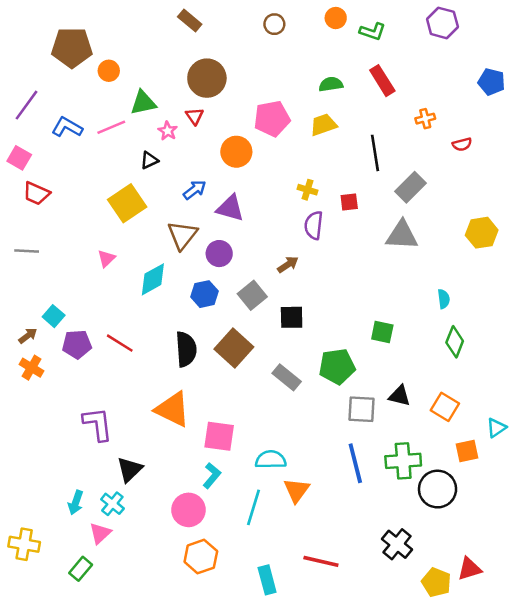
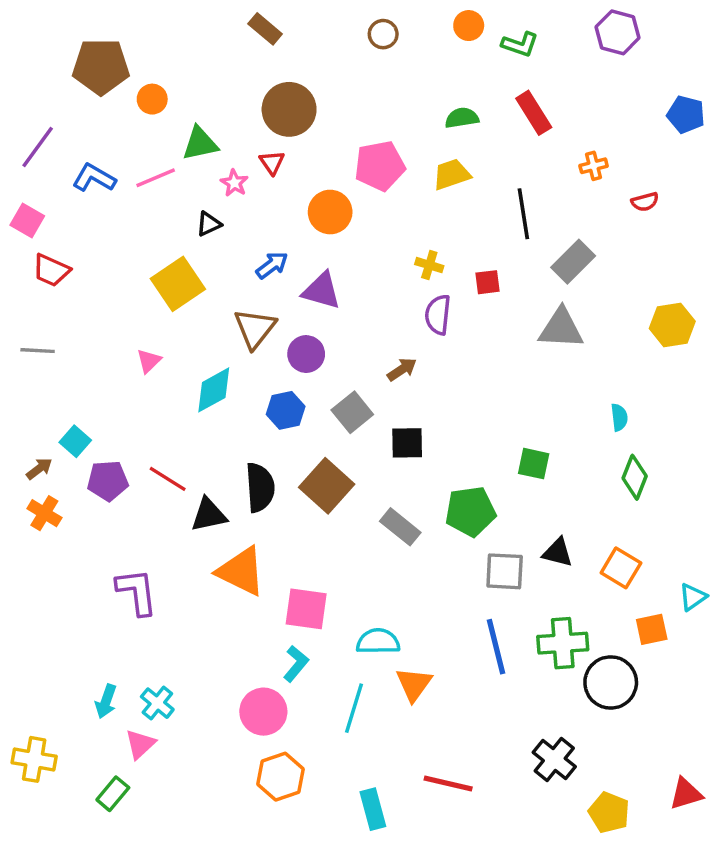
black triangle: (130, 469) -> (209, 515), moved, turned 32
red triangle: (469, 569) -> (686, 794), moved

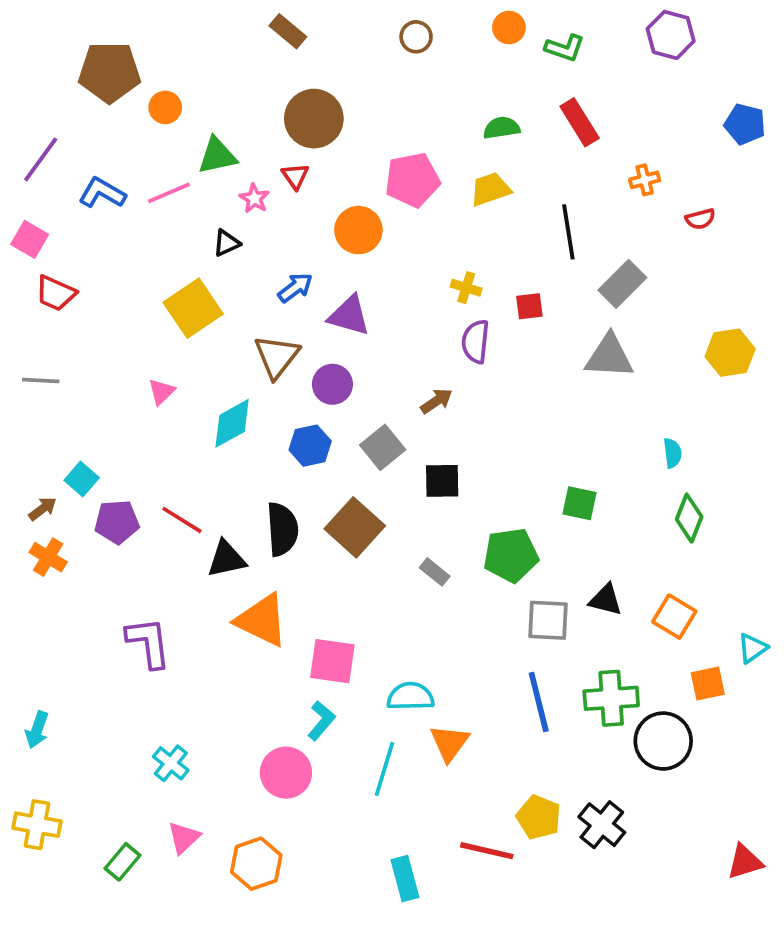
gray rectangle: (400, 527) -> (435, 572), size x0.7
cyan arrow: (106, 701) -> (37, 730), moved
pink triangle: (140, 744) -> (184, 838), moved
orange hexagon: (280, 777) -> (256, 864), moved
yellow pentagon: (609, 813) -> (539, 817), moved

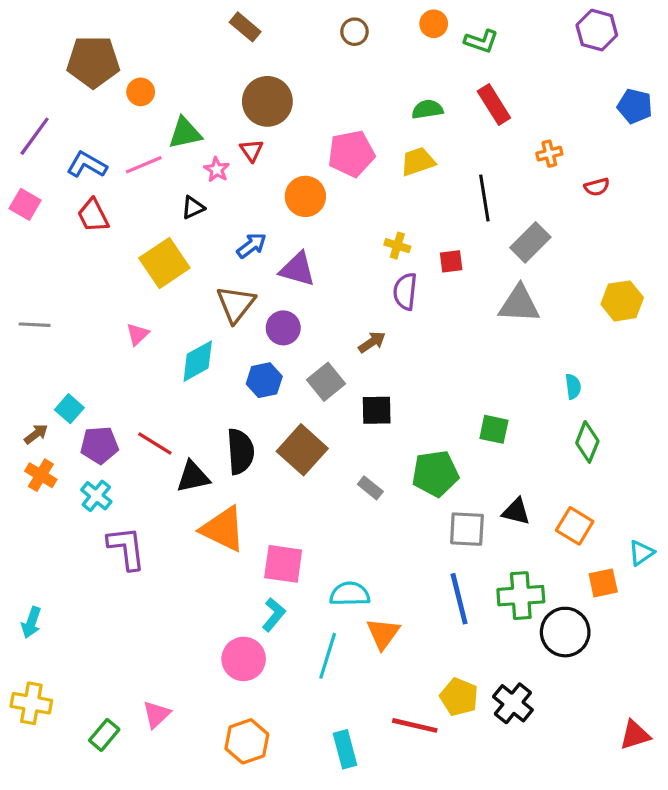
purple hexagon: (671, 35) -> (597, 30), moved
red trapezoid: (56, 293) -> (93, 215), moved, turned 39
cyan cross: (171, 763) -> (96, 496), moved
orange hexagon: (256, 864) -> (247, 741), moved

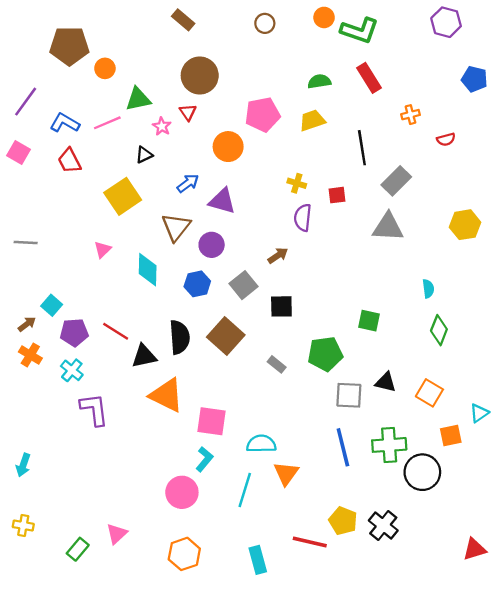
green L-shape: (481, 41) -> (360, 30), size x1.5
cyan diamond: (198, 361) -> (148, 270), turned -60
yellow cross: (31, 703) -> (23, 525), size x0.7

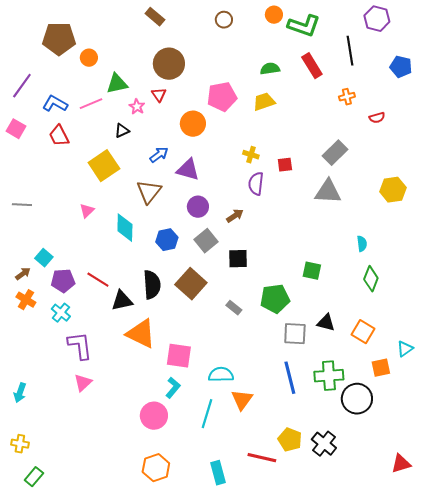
black line: (362, 148) -> (350, 51), moved
purple circle: (212, 245) -> (198, 207), moved
pink triangle: (117, 534) -> (83, 383), moved
green rectangle: (78, 549) -> (34, 477), moved

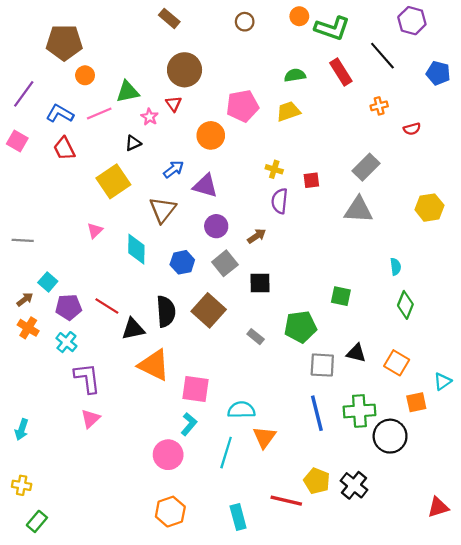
black line: (350, 51) -> (382, 56), turned -32
orange circle: (89, 58) -> (85, 75), moved
gray line: (22, 205) -> (23, 240), moved

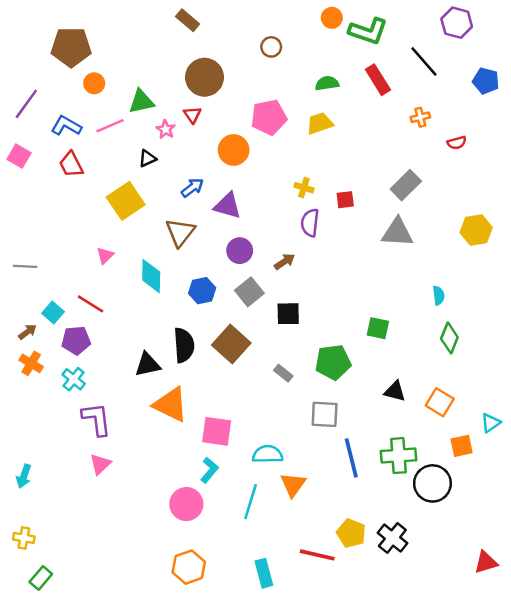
brown circle: (245, 22) -> (271, 47), moved
red line: (107, 306) -> (91, 304), moved
gray square: (322, 365) -> (325, 414), moved

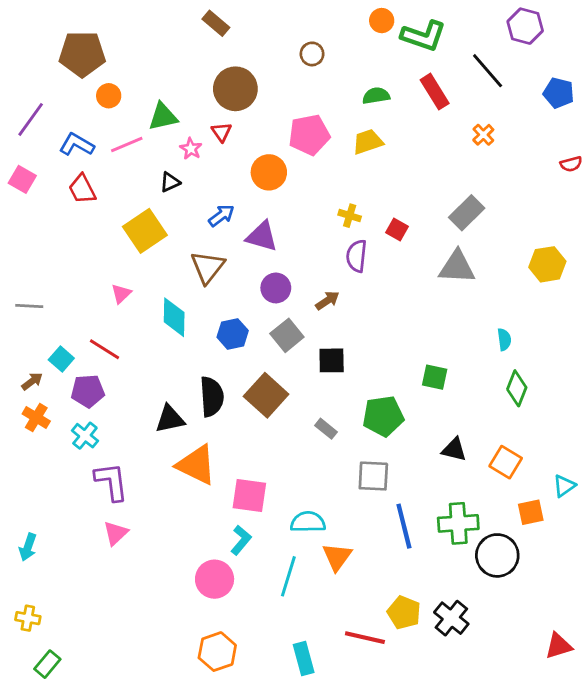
orange cross: (420, 117) -> (483, 135), turned -30
red semicircle: (457, 143) -> (571, 164), moved
red square: (345, 200) -> (397, 229), turned 36

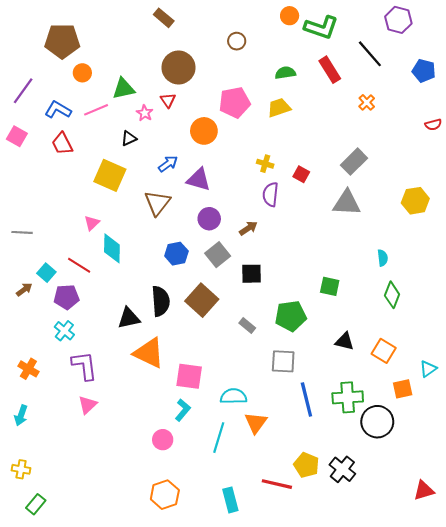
yellow square: (145, 231) -> (110, 175), turned -32
cyan diamond: (174, 317) -> (112, 248), moved
orange cross: (36, 418) -> (28, 369), moved
pink circle: (215, 579) -> (163, 440), size x0.7

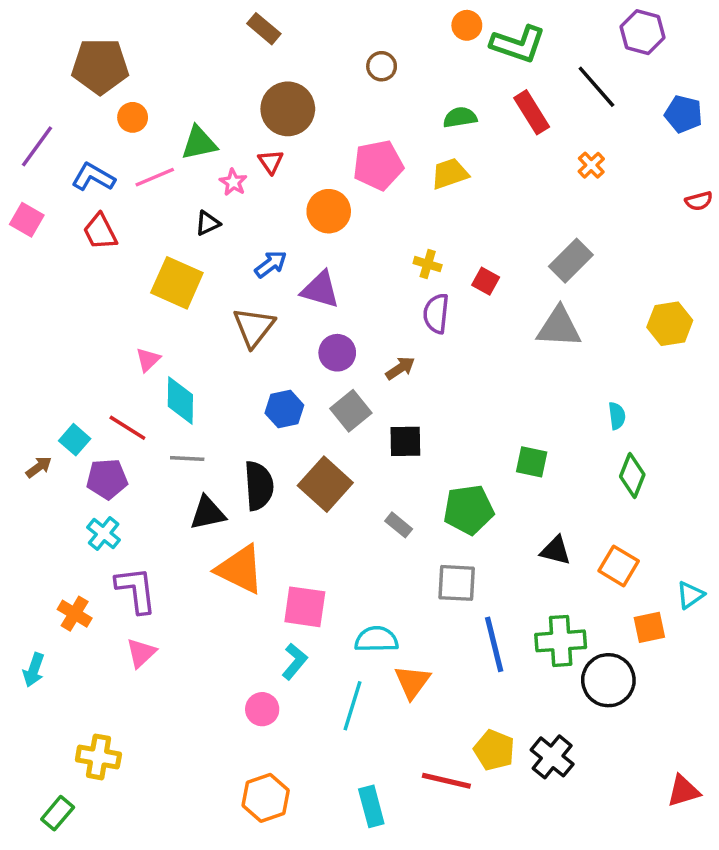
gray line: (22, 232) -> (187, 458), moved
orange cross: (28, 369) -> (75, 614), moved
yellow cross: (21, 469) -> (98, 757), moved, size x1.4

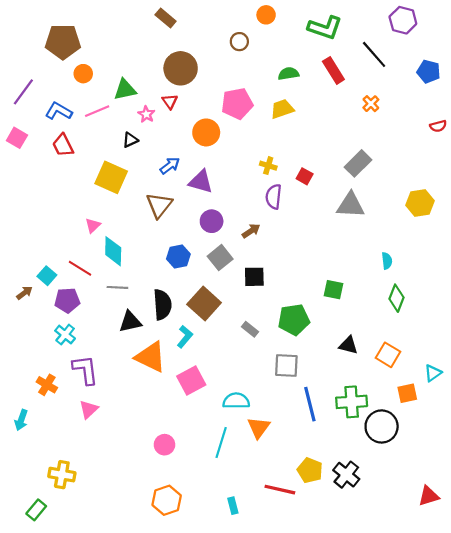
orange circle: (467, 25) -> (266, 15), moved
pink square: (305, 607) -> (191, 381), turned -36
cyan L-shape: (295, 661) -> (185, 337), moved
cyan rectangle: (371, 806) -> (233, 506), size x0.7

